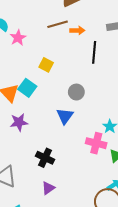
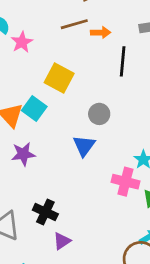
yellow square: (46, 65) -> (59, 78), size x1.5
black cross: (45, 158) -> (45, 212), moved

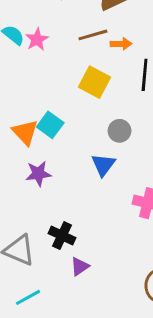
pink star: (22, 42) -> (37, 39), moved
yellow square: (59, 78) -> (94, 82), moved

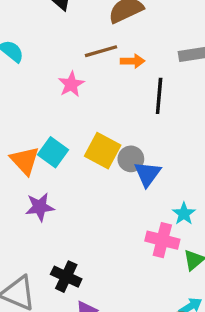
pink star: (37, 39) -> (71, 84), moved
yellow square: (94, 82) -> (103, 151), moved
blue triangle: (103, 165) -> (147, 174), moved

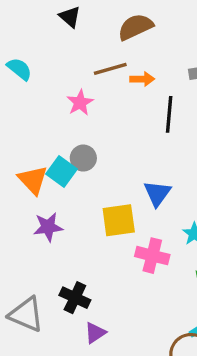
yellow square: (103, 151) -> (119, 220), moved, turned -36
gray circle: (131, 159) -> (83, 158), moved
pink cross: (162, 240) -> (152, 256), moved

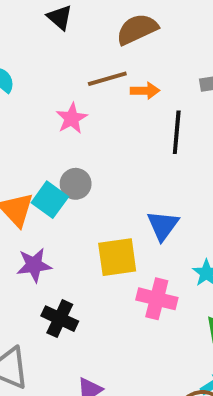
black cross: (75, 298) -> (60, 319), moved

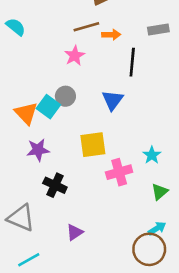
pink star: (72, 118) -> (75, 56), moved
blue triangle: (163, 225) -> (113, 100), moved
pink cross: (157, 299) -> (119, 172), turned -30

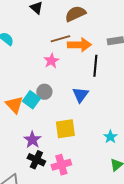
orange arrow: (111, 35) -> (79, 45), size x1.6
purple star: (38, 150) -> (32, 140), moved, turned -30
pink cross: (119, 172) -> (61, 165), moved

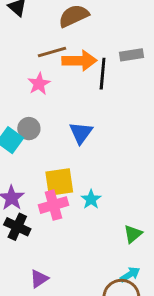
black line: (95, 66) -> (103, 74), moved
cyan star: (110, 137) -> (91, 199), moved
pink cross: (61, 165) -> (53, 205), moved

